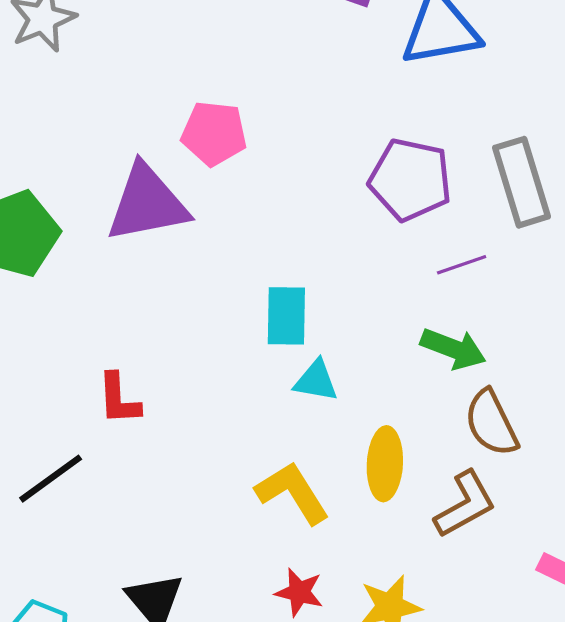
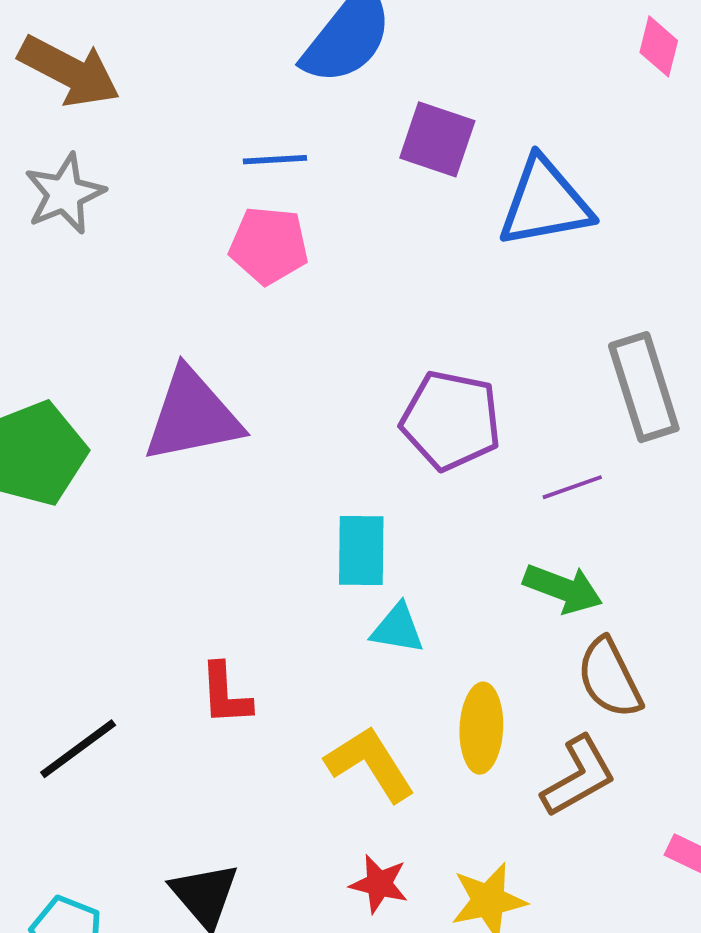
pink pentagon: (214, 133) -> (269, 245), moved
purple pentagon: (410, 180) -> (451, 420), moved
red L-shape: (119, 399) -> (225, 694), moved

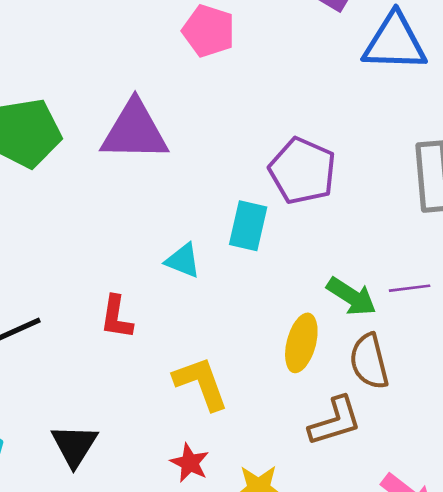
purple line: (572, 487) -> (410, 288), moved
cyan rectangle: (361, 550) -> (248, 226), moved
cyan triangle: (398, 629) -> (183, 260), moved
yellow ellipse: (481, 728) -> (301, 343), moved

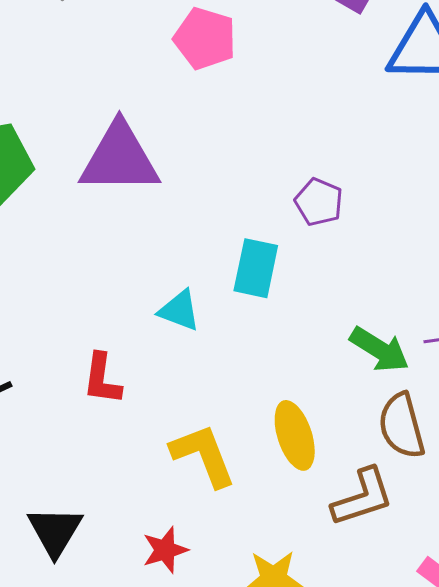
purple pentagon: (302, 171) -> (319, 202), size x0.6
yellow ellipse: (301, 343) -> (295, 435), moved, turned -32
red star: (190, 463) -> (165, 550), moved, turned 30

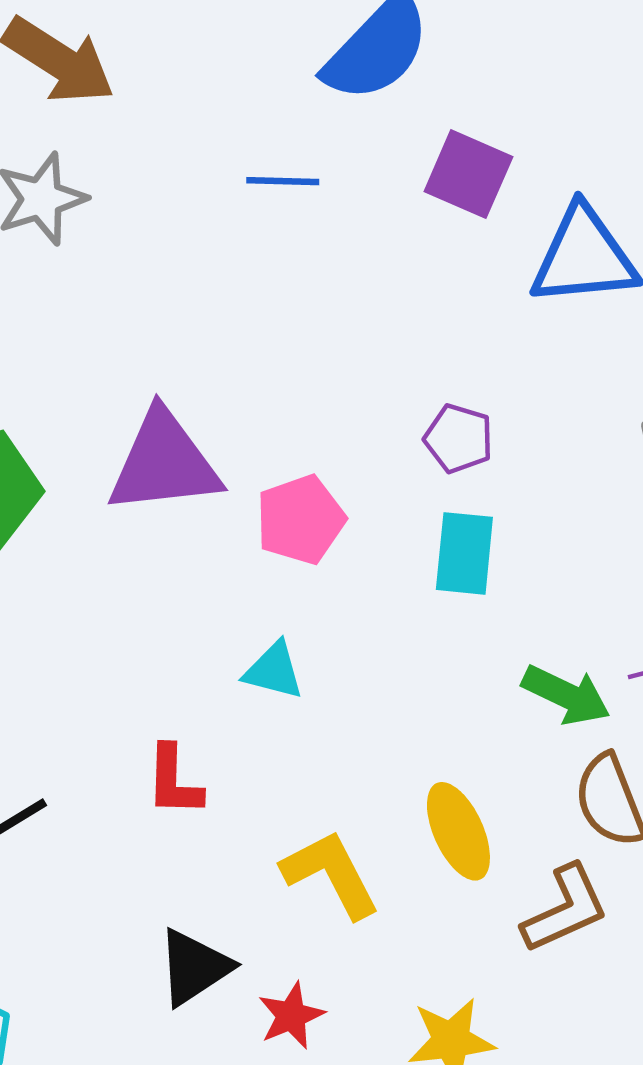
pink pentagon: (205, 39) -> (300, 520), moved, turned -30
purple pentagon: (319, 202) -> (459, 438), moved
cyan rectangle: (256, 268) -> (464, 553), moved
black triangle: (55, 531) -> (194, 967), moved, turned 32

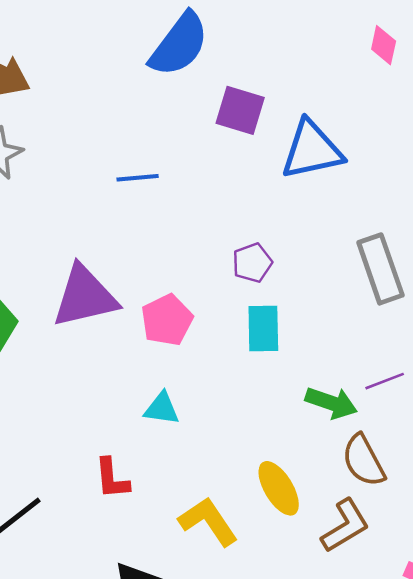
blue line: (283, 181) -> (138, 178), moved
purple pentagon: (459, 438) -> (252, 263), turned -30

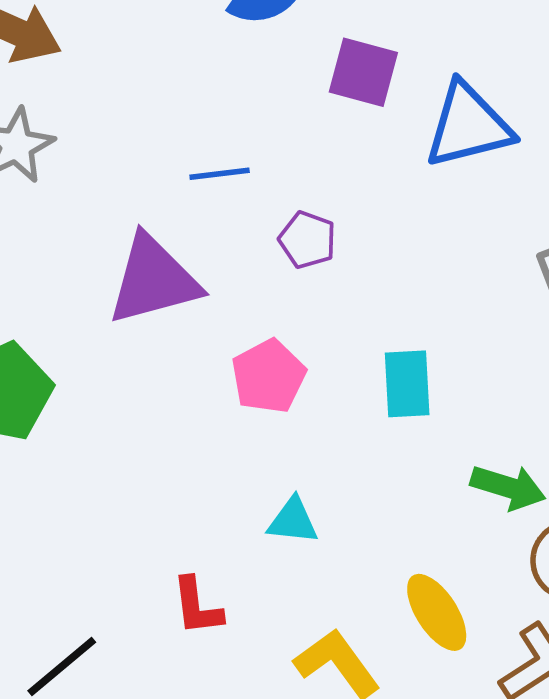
purple pentagon: (252, 263) -> (307, 240), moved, turned -30
purple triangle: (85, 297) -> (154, 280), moved
cyan triangle: (162, 409) -> (293, 521), moved

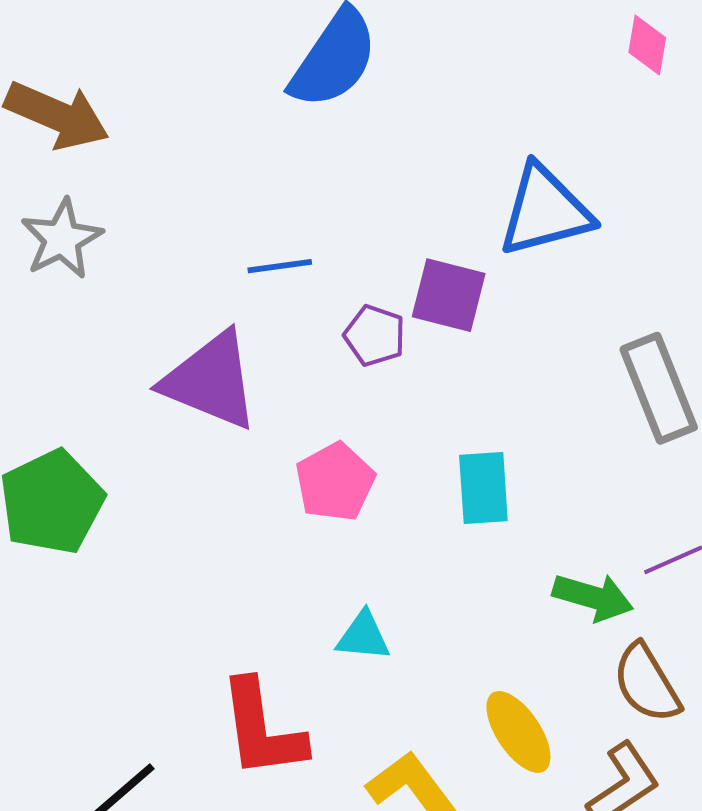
purple square: (363, 72) -> (449, 295), moved
purple triangle: (154, 280) -> (211, 381), turned 38
red L-shape: (197, 606) -> (262, 729), size x1.6

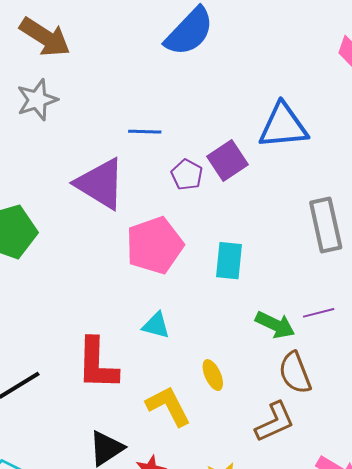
purple square: (449, 295) -> (228, 160), turned 33
pink pentagon: (335, 482) -> (155, 245), size x1.4
yellow ellipse: (518, 732) -> (213, 375), moved, size x0.7

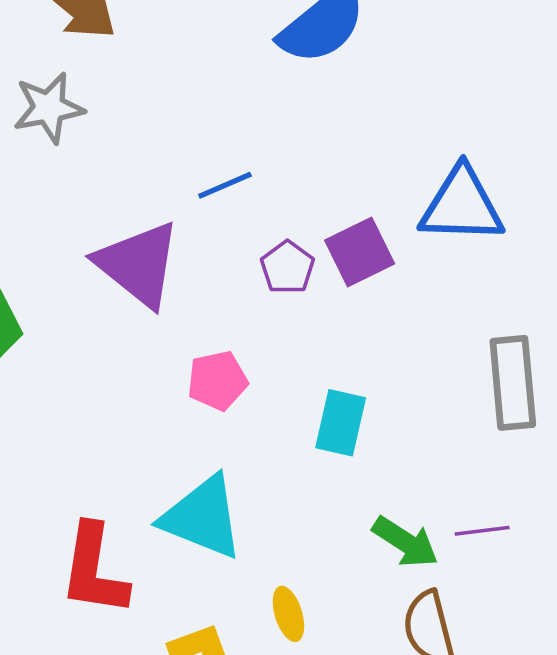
blue line: (145, 132) -> (225, 185), turned -32
pink pentagon: (155, 245) -> (217, 381), size x0.6
cyan triangle: (156, 325) -> (202, 517), size x1.8

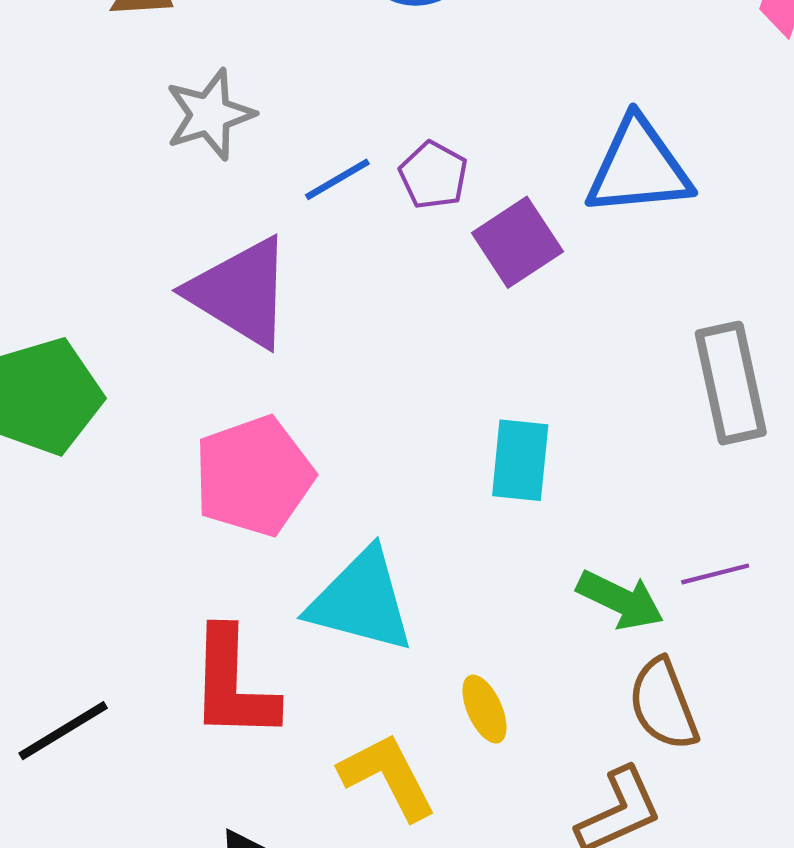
gray star: (49, 108) -> (210, 115), moved
purple pentagon: (287, 267) -> (433, 175), moved
pink pentagon: (217, 381) -> (254, 476), moved, size x1.6

